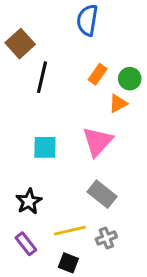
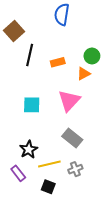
orange rectangle: (98, 74) -> (58, 62), moved, turned 40
black star: (29, 201) -> (29, 149), moved

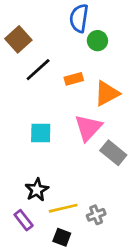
black line: (30, 55) -> (38, 70), turned 35
green circle: (92, 56) -> (97, 41), moved
orange triangle: (84, 74) -> (107, 93), size x1.5
gray rectangle: (72, 138) -> (113, 153), moved

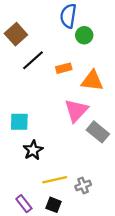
orange triangle: (107, 93) -> (92, 81), turned 35
cyan square: (41, 133) -> (19, 122), moved
black star: (37, 190) -> (33, 150), moved
purple rectangle: (24, 220) -> (24, 204), moved

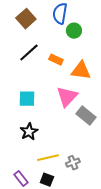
brown square: (16, 34) -> (26, 19), moved
orange rectangle: (64, 68) -> (56, 60), turned 40
cyan square: (19, 122) -> (27, 99), moved

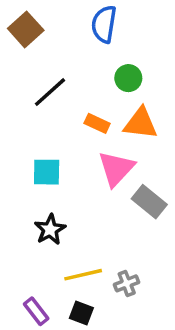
brown square: (26, 19) -> (26, 29), moved
green circle: (74, 31) -> (128, 78), moved
orange rectangle: (56, 60) -> (97, 123), moved

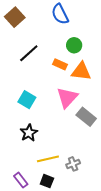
blue semicircle: (104, 24) -> (60, 14), turned -35
orange rectangle: (97, 123) -> (60, 64), moved
cyan square: (47, 172) -> (27, 100), turned 30

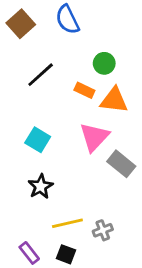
blue semicircle: (60, 14) -> (67, 19), moved

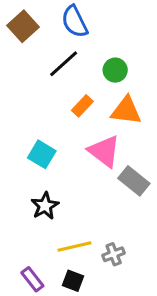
black line: (41, 75) -> (64, 64), moved
orange rectangle: (84, 90) -> (82, 106), moved, turned -72
pink triangle: (94, 137) -> (104, 151), turned -36

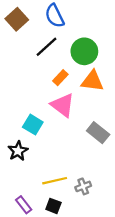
green circle: (115, 70) -> (84, 51), size x1.5
pink triangle: (104, 151) -> (63, 105), moved
cyan square: (42, 154) -> (33, 125), moved
black star: (45, 206) -> (18, 151), moved

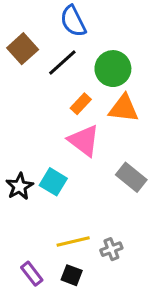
brown square: (17, 19) -> (23, 49), moved
cyan square: (33, 125) -> (53, 182), moved
black star: (18, 151) -> (20, 186), moved

